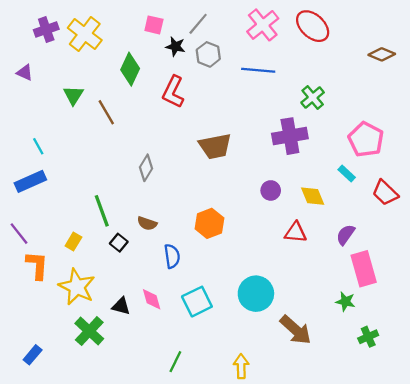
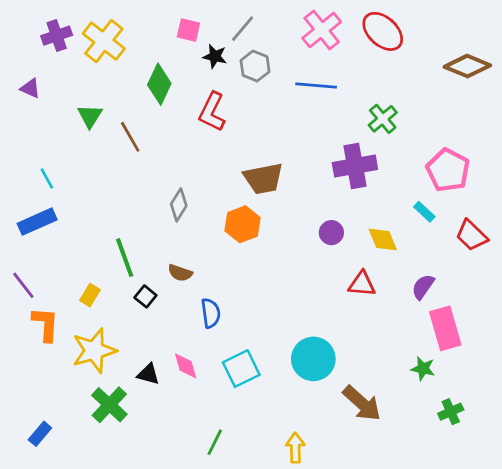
brown diamond: (382, 54) -> (467, 66), size x1.4
orange hexagon: (209, 223) -> (243, 224), moved
yellow star: (77, 287) -> (94, 351), turned 30

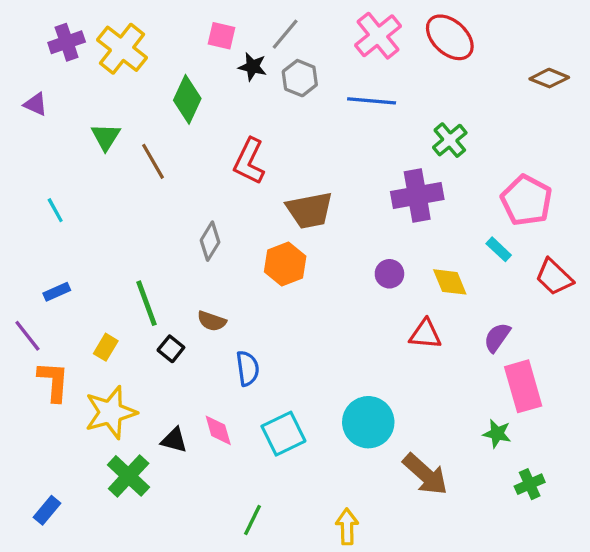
brown diamond: (467, 66) -> (549, 78), size x0.7
red L-shape: (212, 112) -> (249, 161), moved
blue rectangle: (37, 222) -> (57, 292), moved, size x0.6

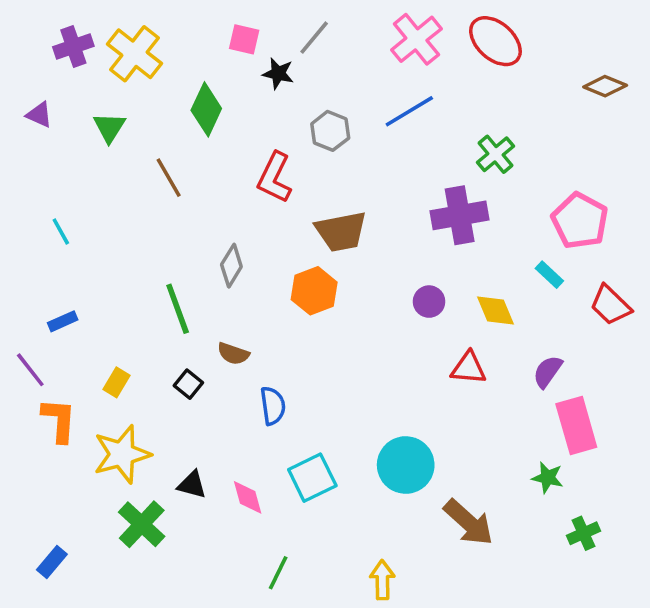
gray hexagon: (300, 78) -> (330, 131), moved
blue line: (372, 101) -> (409, 111), turned -36
green triangle: (106, 137) -> (109, 127), moved
green line: (146, 303) -> (178, 309), moved
pink diamond: (218, 430) -> (248, 497), moved

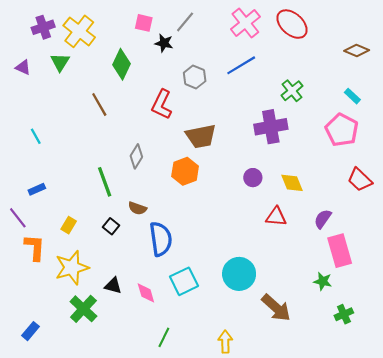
green triangle: (109, 127) -> (60, 62), moved
cyan rectangle: (549, 275) -> (352, 96), moved
blue semicircle: (273, 406) -> (161, 239), size x1.5

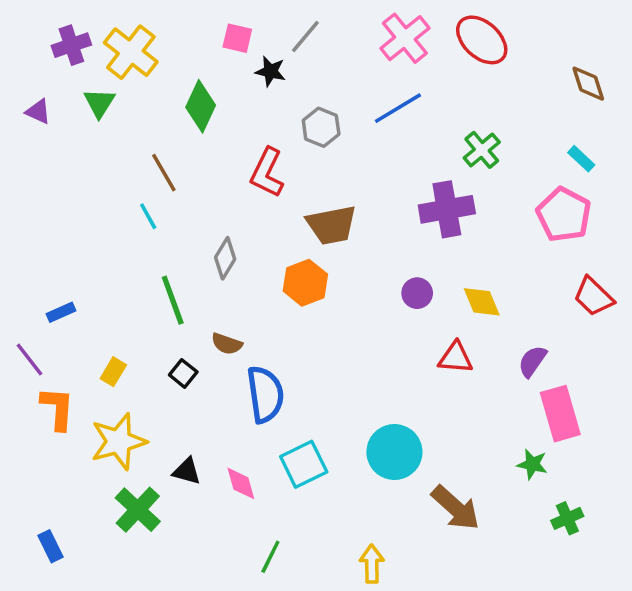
brown diamond: (357, 51) -> (588, 84), turned 50
cyan line: (36, 136) -> (148, 216), moved
blue rectangle: (30, 331) -> (50, 546), turned -66

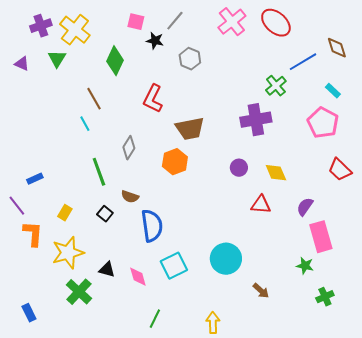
blue line: (398, 108) -> (303, 62), moved
gray hexagon: (321, 127) -> (190, 59), moved
brown arrow: (456, 508) -> (261, 291), size x0.6

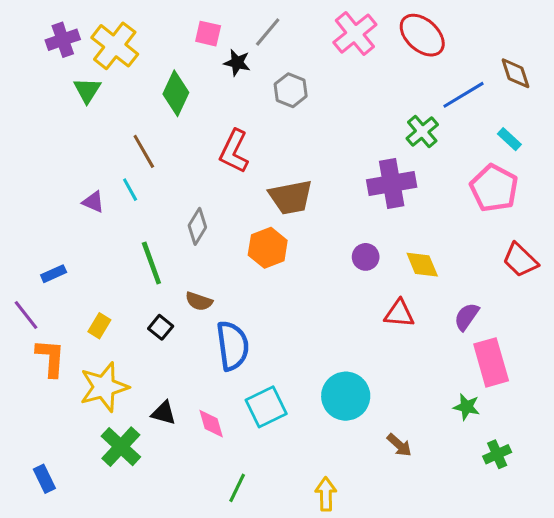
purple triangle: (22, 64) -> (93, 202), moved

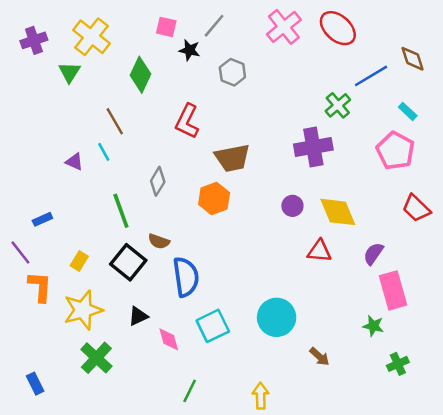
purple cross: (63, 40) -> (34, 40), moved
yellow diamond: (422, 265) -> (338, 212), size x1.4
black square: (161, 327) -> (128, 262), size x1.8
black triangle: (164, 413) -> (138, 316), moved, turned -40

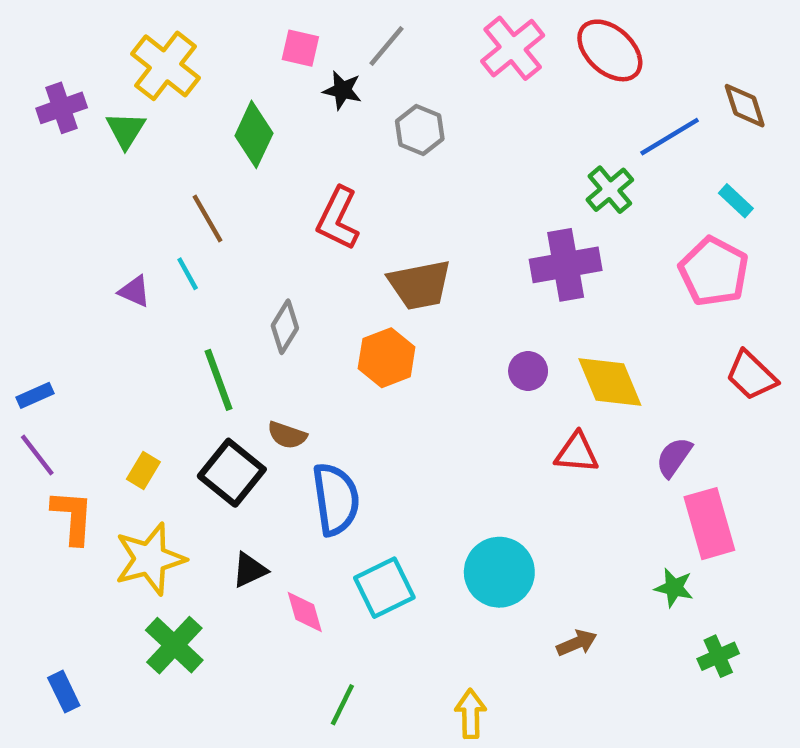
purple cross: (34, 40) -> (62, 108), moved
blue rectangle: (42, 219) -> (35, 395), moved
brown arrow: (319, 357) -> (577, 643), turned -65

